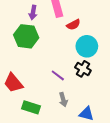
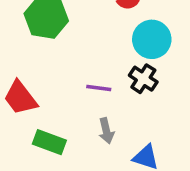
purple line: (58, 75) -> (99, 88), turned -32

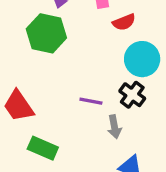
gray arrow: (106, 131) -> (114, 127), moved

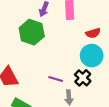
red semicircle: (124, 22) -> (93, 33), moved

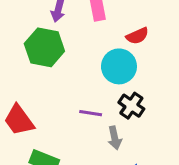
cyan circle: (92, 56) -> (119, 66), moved

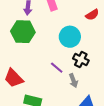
red semicircle: (137, 36) -> (92, 15), moved
purple line: (91, 113) -> (57, 68), turned 40

